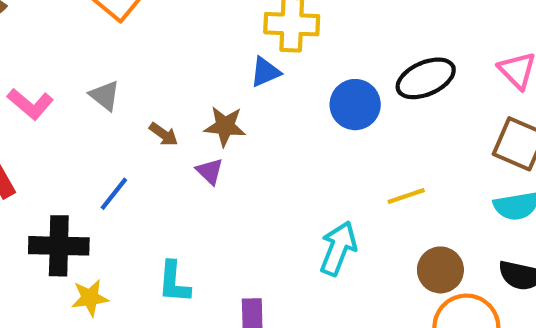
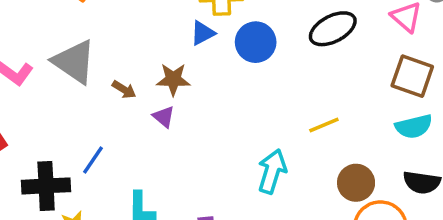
gray triangle: (105, 96) -> (74, 62), size x1.8
blue circle: (355, 105) -> (256, 42), moved
blue line: (114, 194) -> (93, 160), moved

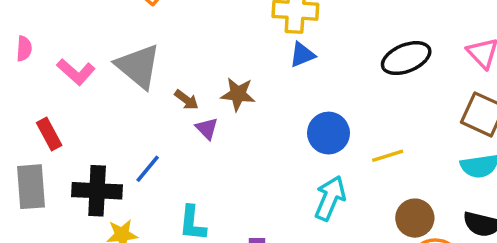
blue triangle: (203, 33) -> (302, 55), moved
blue circle: (256, 42) -> (328, 133), moved
purple triangle: (164, 117) -> (207, 128), moved

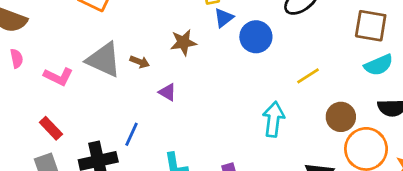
pink semicircle: (24, 49) -> (17, 58), moved
brown star: (238, 94) -> (183, 42), moved
brown arrow: (186, 100) -> (140, 62), moved
blue circle: (328, 133) -> (256, 37), moved

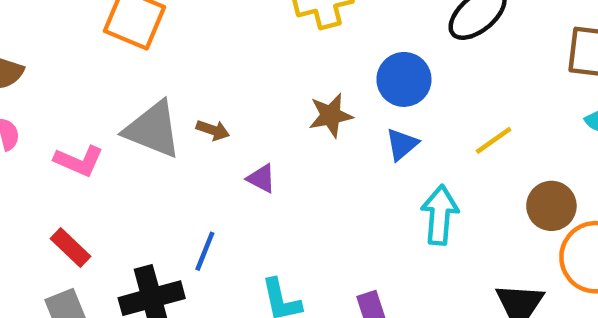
blue triangle: (224, 18) -> (402, 144), moved
brown star: (183, 42) -> (331, 115), moved

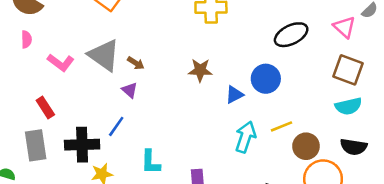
blue circle: (404, 79) -> (266, 79), moved
yellow line: (494, 140) -> (281, 126), moved
purple triangle: (261, 178) -> (130, 90), moved

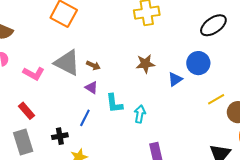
cyan arrow: (245, 137) -> (140, 114), moved, size x0.7
black cross: (82, 145) -> (60, 136), size x0.6
cyan L-shape: (151, 162) -> (114, 103), moved

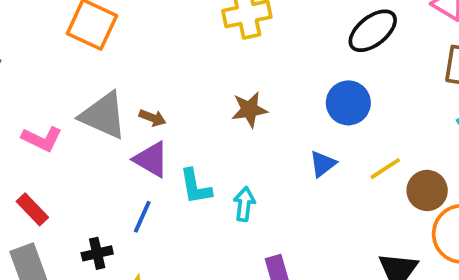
blue triangle: (175, 79) -> (323, 164), moved
purple triangle: (91, 88) -> (151, 159), size x1.5

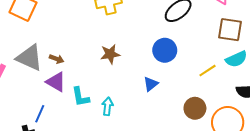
yellow line: (385, 169) -> (207, 71), moved
brown circle: (427, 190) -> (195, 108), moved
blue line: (142, 217) -> (40, 114), moved

